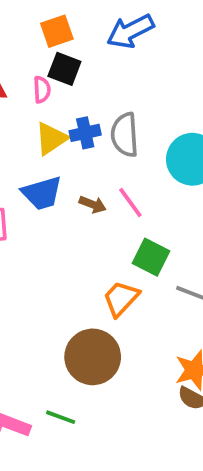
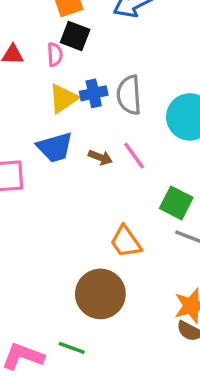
green square: (151, 257) -> (176, 203), moved
orange trapezoid: (121, 299) -> (126, 242), turned -78

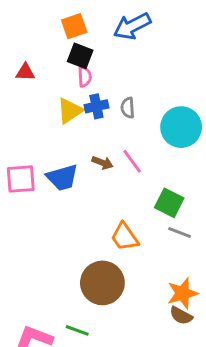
pink semicircle: (55, 55) -> (85, 77), moved
gray semicircle: (129, 95) -> (128, 108), size x0.6
blue trapezoid: (55, 147) -> (62, 178), moved

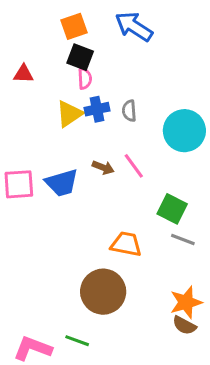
blue arrow: (132, 26) -> (134, 26), turned 60
orange trapezoid: (125, 237) -> (126, 244), turned 136

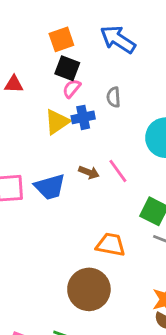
pink semicircle: (85, 79) -> (72, 89), turned -138
gray semicircle: (129, 111) -> (113, 97), moved

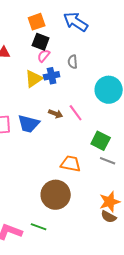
blue trapezoid: (50, 187) -> (29, 124), turned 30

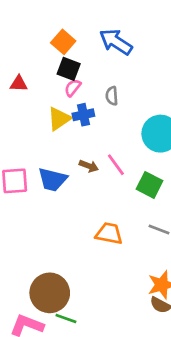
orange square: (37, 22) -> (63, 42), turned -30
green square: (101, 141) -> (150, 185), moved
brown circle: (56, 195) -> (50, 293), moved

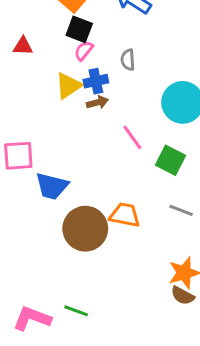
brown arrow: (89, 166) -> (97, 102), moved, turned -36
blue trapezoid: (52, 179) -> (52, 186), moved
brown circle: (50, 293) -> (85, 229), moved

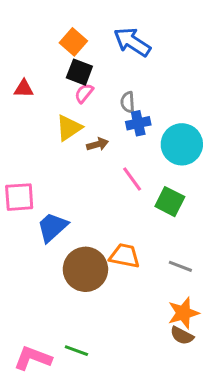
blue cross: (96, 81) -> (138, 123), moved
blue trapezoid: (52, 186) -> (52, 227), turned 124
gray line: (181, 210) -> (180, 266), moved

